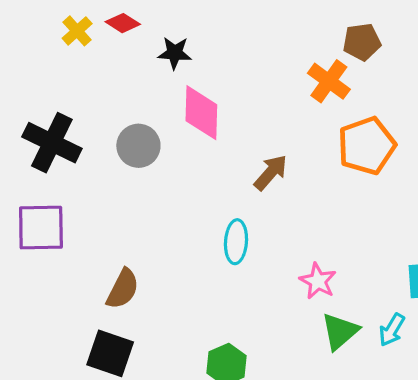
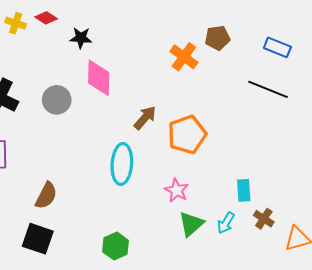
yellow cross: (77, 31) -> (16, 23), turned -30
brown pentagon: (362, 42) -> (218, 38), moved
orange pentagon: (367, 146) -> (187, 135), moved
cyan ellipse: (236, 242) -> (122, 164), size x1.4

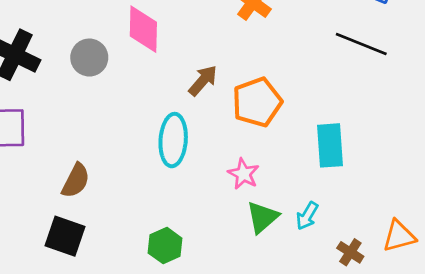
cyan rectangle: (244, 190) -> (330, 145), moved, size x1.5
brown cross: (264, 219) -> (350, 252), moved

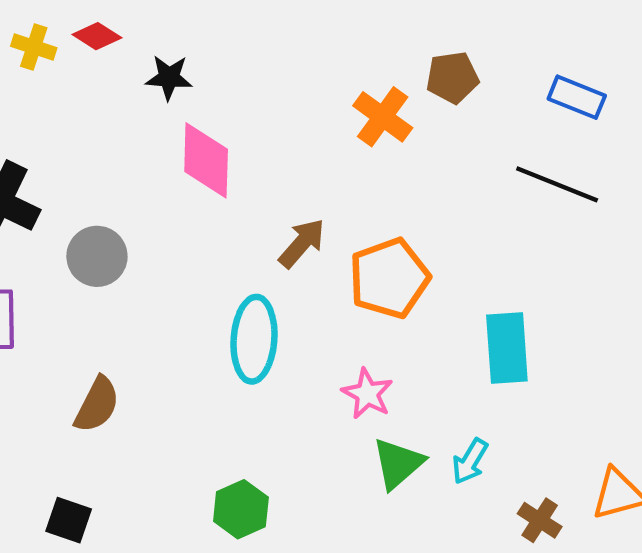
gray circle: (89, 58) -> (97, 256), moved
black square: (65, 236) -> (69, 520), moved, size x0.7

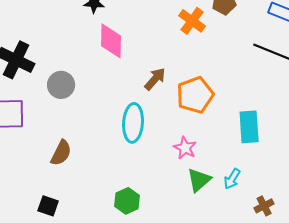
brown cross: (540, 520) -> (264, 206), turned 30

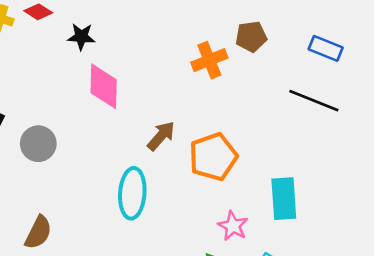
orange cross: (192, 21) -> (209, 60), turned 32
pink star: (185, 148) -> (233, 226), moved

